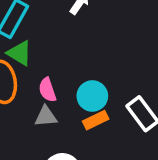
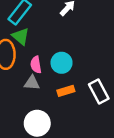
cyan circle: (92, 96) -> (62, 63), moved

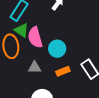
pink semicircle: (36, 65) -> (35, 37), moved, size x1.5

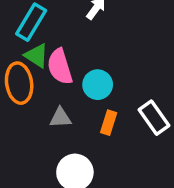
orange rectangle: (63, 71) -> (109, 123), turned -48

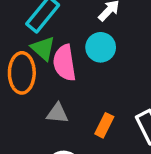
cyan circle: (98, 85) -> (101, 47), moved

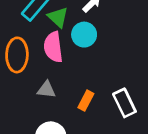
green triangle: (43, 48) -> (58, 17), moved

